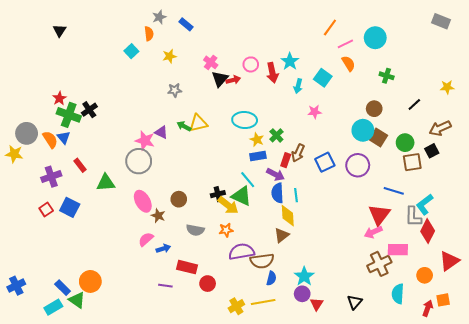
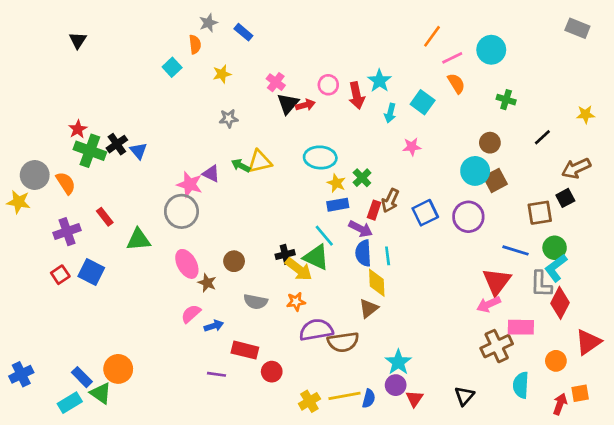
blue triangle: (64, 137) -> (138, 151), moved
brown square: (378, 137) -> (495, 180), turned 30
green circle: (405, 143) -> (555, 248), moved
blue semicircle: (271, 278) -> (369, 399), moved

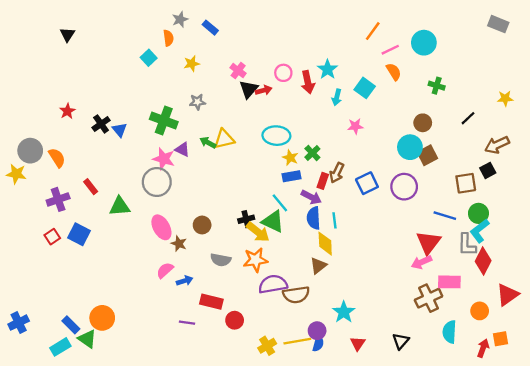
green cross: (90, 151) -> (164, 120), moved
orange star: (296, 302) -> (255, 260), size x1.5
purple circle: (396, 385) -> (317, 331), moved

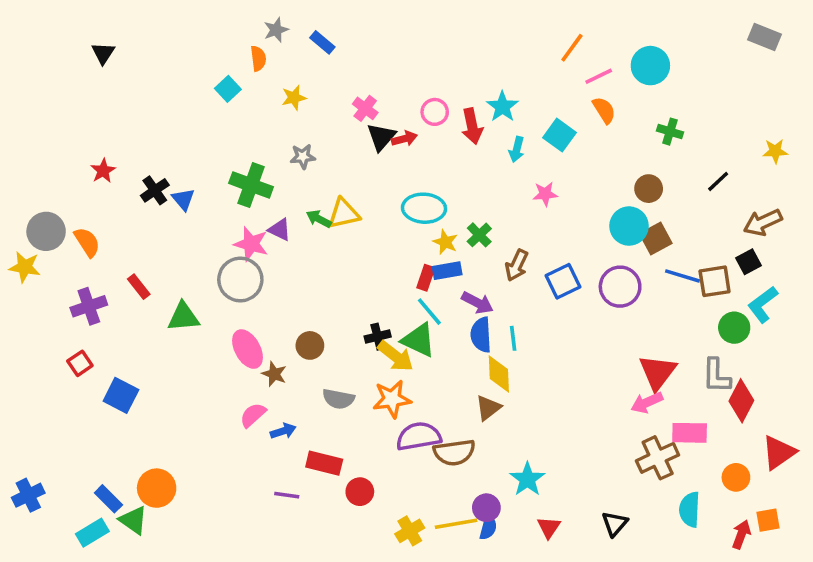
red rectangle: (323, 181) -> (426, 278), moved
blue line: (445, 216) -> (682, 276), moved
cyan L-shape: (480, 231) -> (763, 304), moved
blue square: (79, 234) -> (121, 395), moved

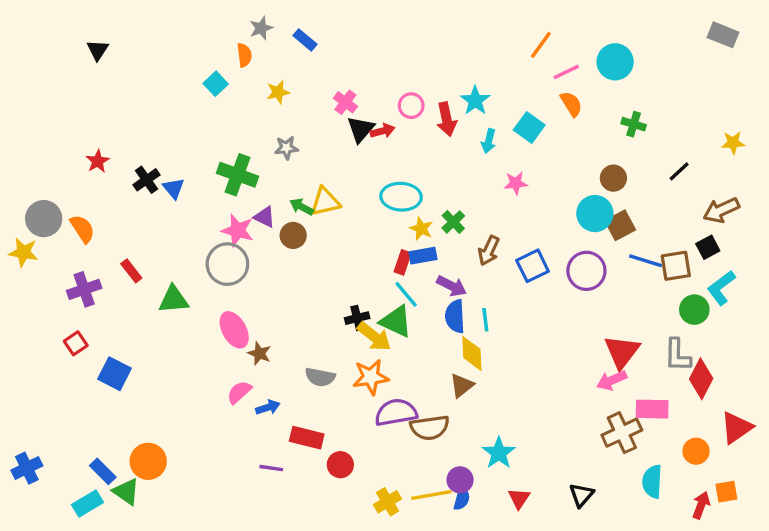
brown circle: (310, 345) -> (293, 235), moved

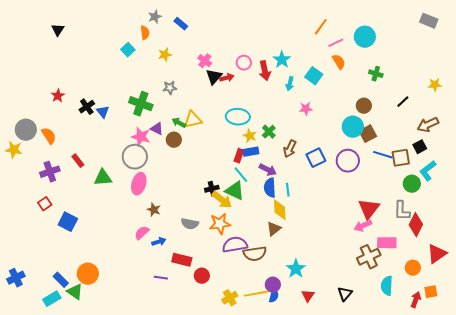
pink ellipse: (234, 330) -> (139, 184), moved, turned 45

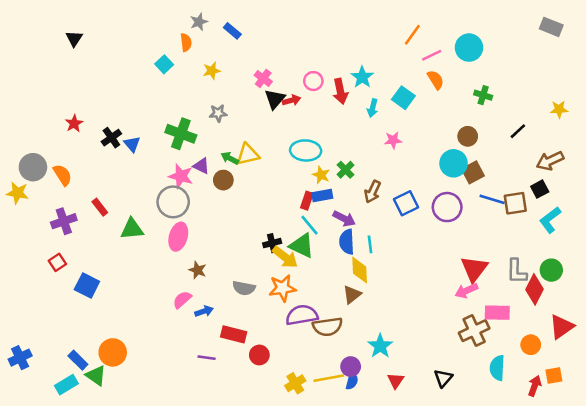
green circle: (412, 184) -> (551, 270), moved

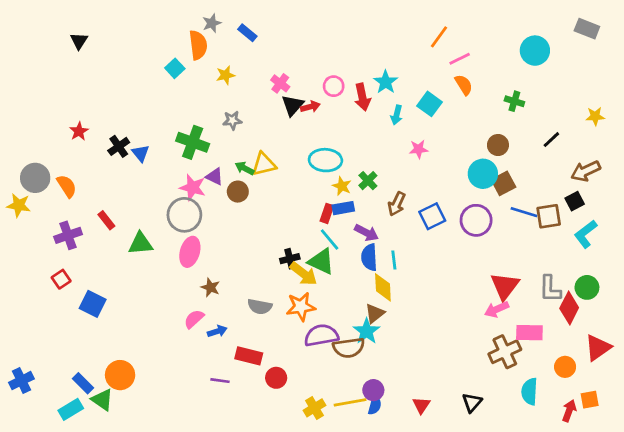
orange semicircle: (186, 42) -> (198, 45), size x1.5
cyan circle: (469, 48) -> (535, 51), moved
cyan star: (380, 346) -> (367, 331), moved

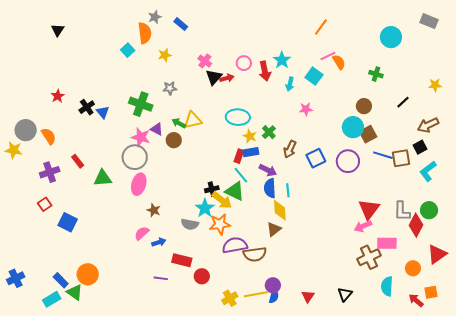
pink line: (460, 59) -> (328, 56), moved
cyan star: (367, 331) -> (205, 208), moved
red arrow: (569, 411) -> (416, 300), turned -70

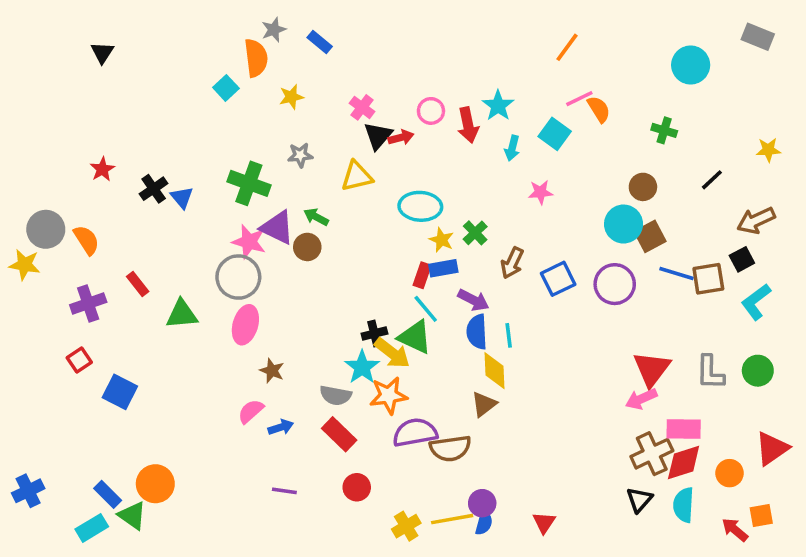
yellow triangle: (193, 120) -> (357, 176), moved
purple triangle: (157, 129) -> (277, 228), size x1.5
red diamond: (416, 225) -> (684, 463), moved, turned 45
red rectangle: (182, 260) -> (339, 434), moved, turned 30
black triangle: (345, 294) -> (639, 500), moved

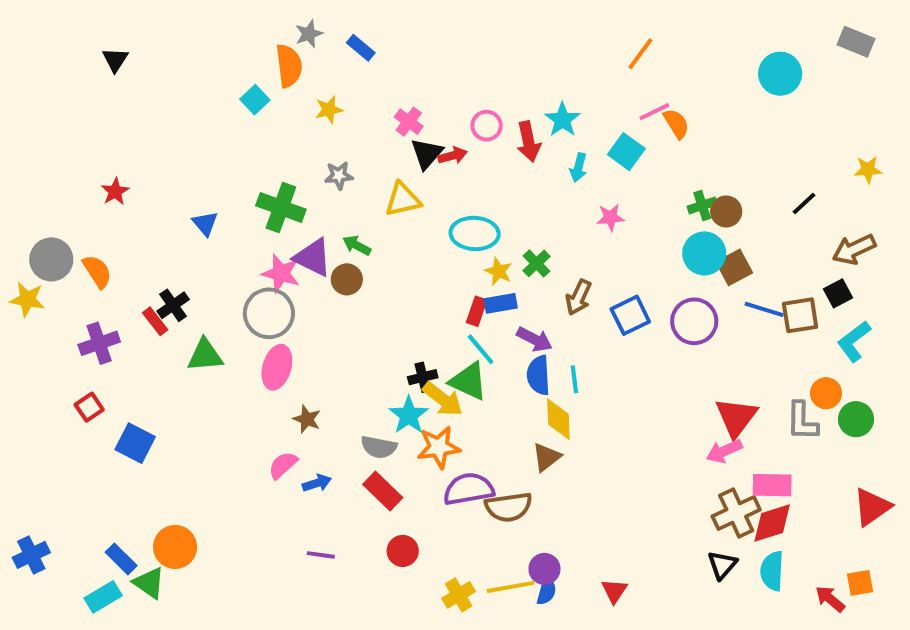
green cross: (664, 130) -> (702, 205), moved, turned -35
black cross: (154, 189) -> (173, 305), moved
orange circle: (730, 473) -> (826, 393), moved

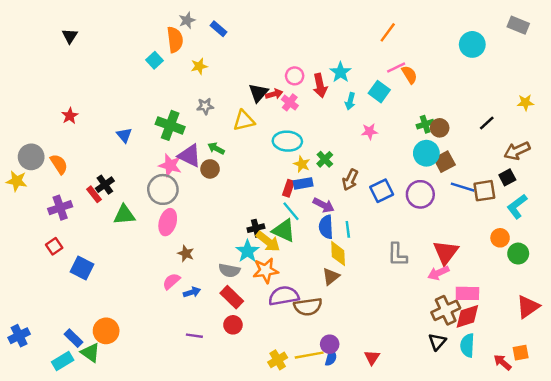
pink cross: (409, 122) -> (290, 102), moved
gray L-shape: (802, 421) -> (397, 255), moved
red circle: (403, 551) -> (233, 325), moved

